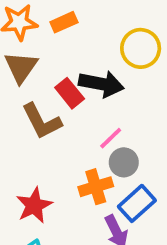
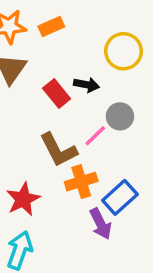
black arrow: (101, 84) -> (87, 85), size x0.6
brown L-shape: (42, 121) -> (58, 150), moved
gray circle: (124, 162) -> (120, 116), moved

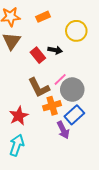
orange rectangle: (51, 27) -> (43, 17), moved
gray circle: (120, 116) -> (72, 90), moved, size x1.5

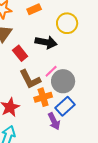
black arrow: (55, 50) -> (46, 42), size x1.5
red rectangle: (38, 55) -> (20, 53), moved

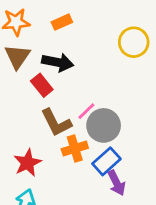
yellow circle: (67, 23) -> (134, 42), moved
black arrow: (46, 42) -> (58, 62), moved
purple arrow: (54, 121) -> (116, 183), moved

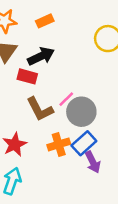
black arrow: (58, 62) -> (41, 56), turned -36
red rectangle: (42, 85) -> (27, 76), turned -36
orange cross: (75, 148) -> (59, 144), moved

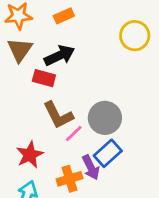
pink line: (66, 99) -> (74, 133), moved
orange cross: (59, 144) -> (69, 179), moved
purple arrow: (93, 162) -> (91, 167), moved

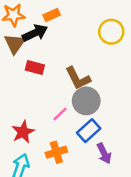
black arrow: (60, 55) -> (35, 33), moved
brown L-shape: (58, 115) -> (78, 78), moved
purple arrow: (91, 167) -> (104, 153), moved

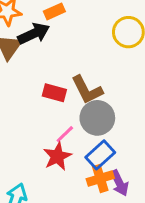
red rectangle: (35, 68) -> (54, 93), moved
red star: (23, 132) -> (57, 156), moved
orange cross: (56, 152) -> (100, 179), moved

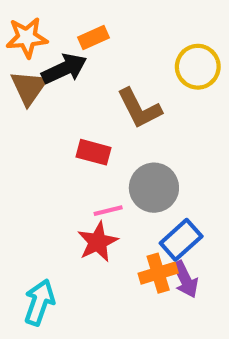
brown L-shape: (87, 90) -> (139, 108), moved
pink line: (65, 134) -> (108, 211), turned 30
blue rectangle: (100, 155) -> (181, 240), moved

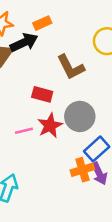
pink line: (108, 211) -> (24, 131), moved
red star: (98, 242) -> (50, 126), moved

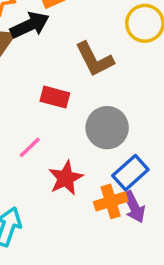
red star: (50, 126) -> (66, 178), moved
pink line: (24, 131) -> (30, 147), turned -30

